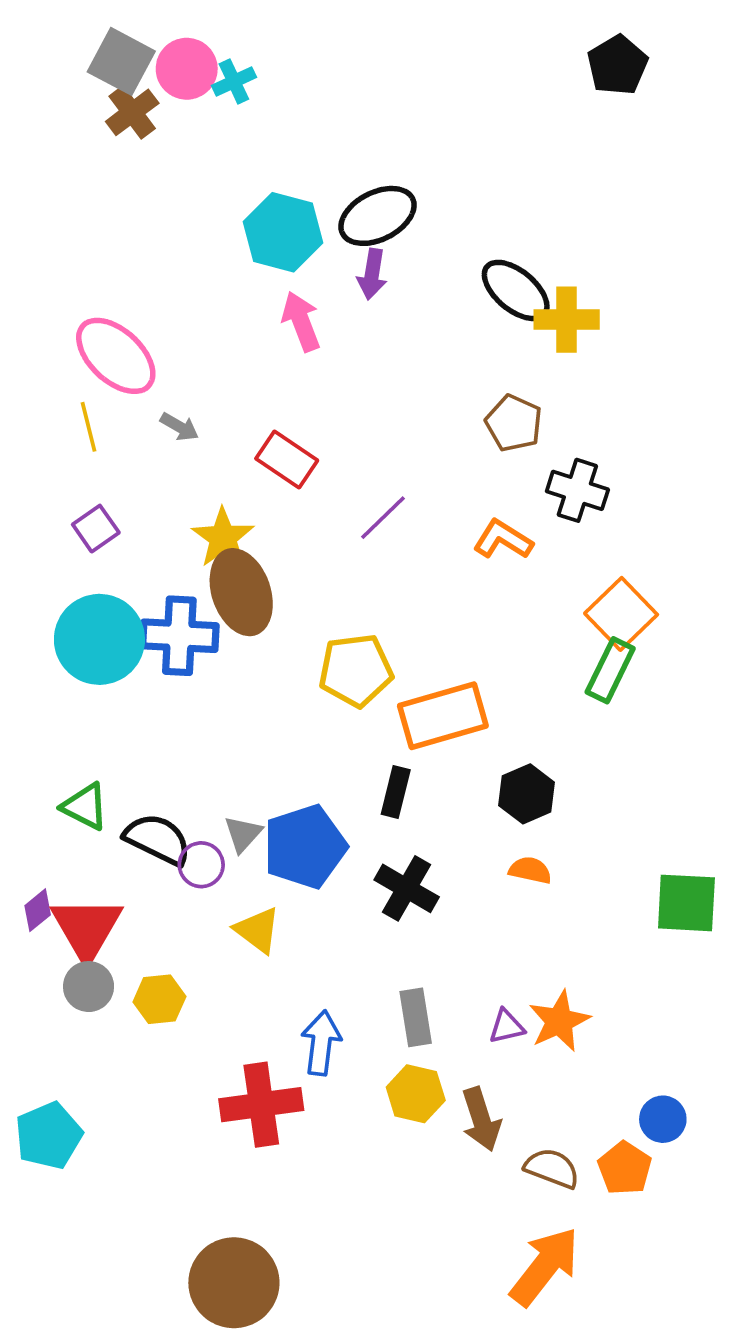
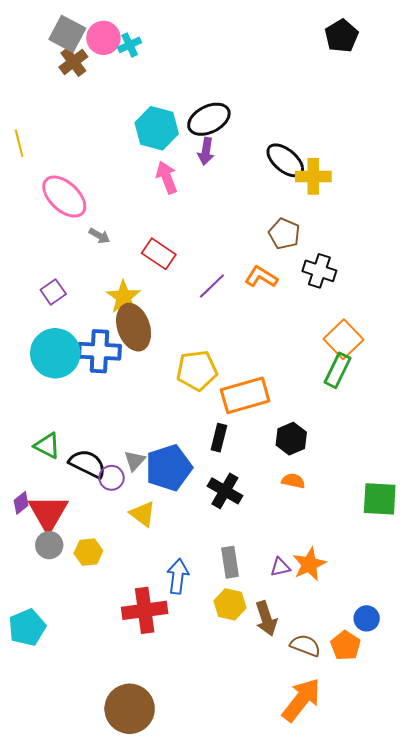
yellow line: (89, 427) -> (19, 143), moved
orange L-shape: (503, 539) -> (261, 277), moved

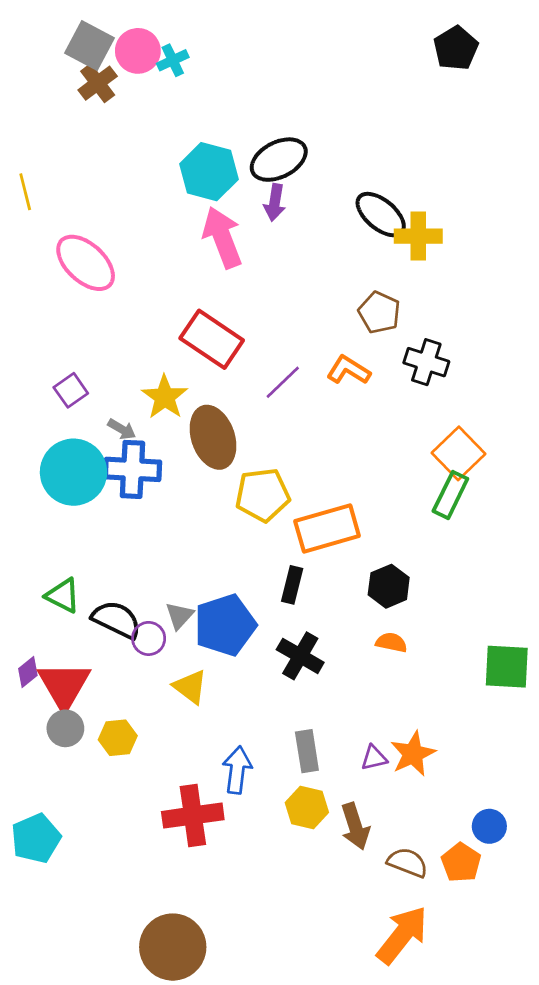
pink arrow: (167, 177) -> (222, 237), size x1.4
gray arrow: (99, 236) -> (122, 429), moved
red rectangle: (159, 254) -> (212, 339), size x1.4
brown ellipse: (134, 327) -> (213, 437), moved

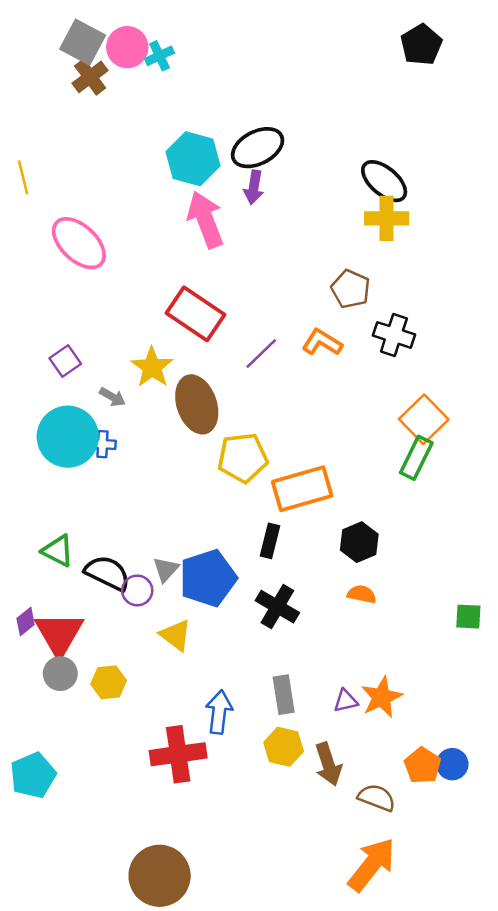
black ellipse: (381, 215) -> (384, 181), moved
blue cross: (133, 469) -> (102, 444), moved, size x0.5
green square: (507, 667) -> (468, 617), size x0.6
orange pentagon: (461, 862) -> (423, 765), moved

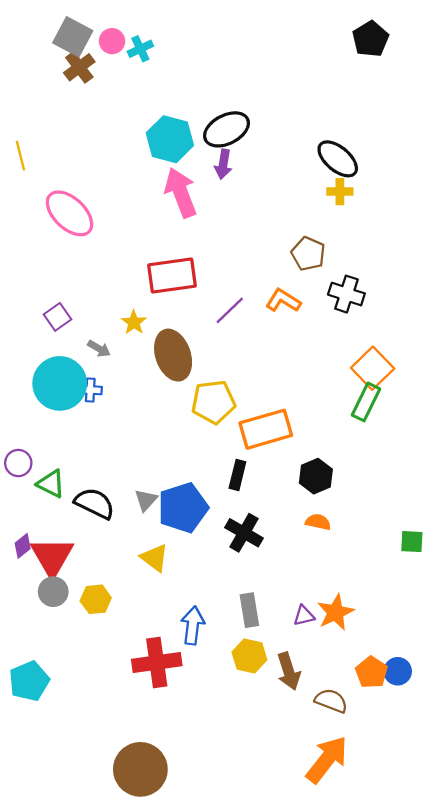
pink circle: (127, 47) -> (112, 41), size x0.7
yellow cross: (387, 218) -> (340, 192), size x0.7
red rectangle: (196, 314) -> (172, 276), turned -42
yellow star: (152, 367) -> (134, 322), size x0.7
purple circle: (137, 590) -> (18, 463), moved

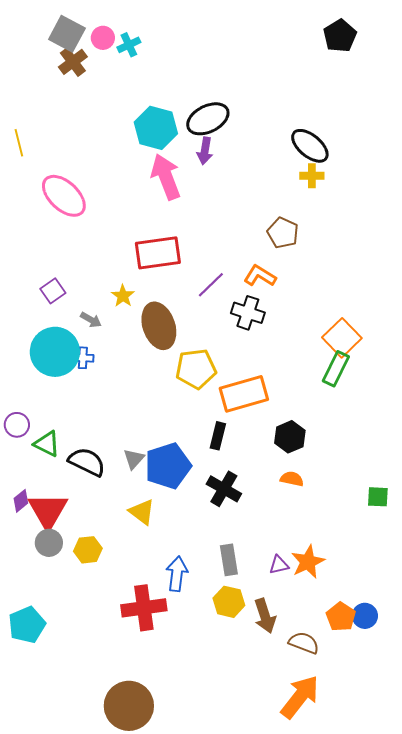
black cross: (346, 294) -> (248, 313), moved

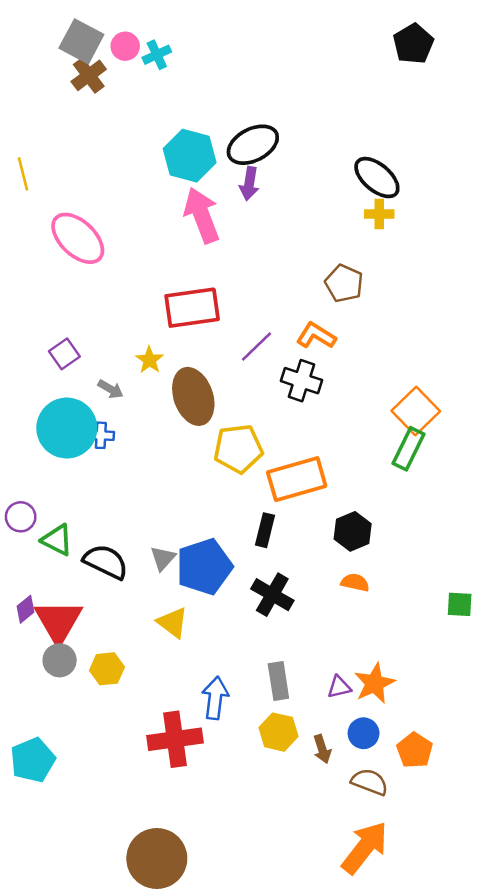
brown arrow: (265, 616) -> (322, 749), size x0.7
blue circle: (365, 616) -> (364, 733), moved

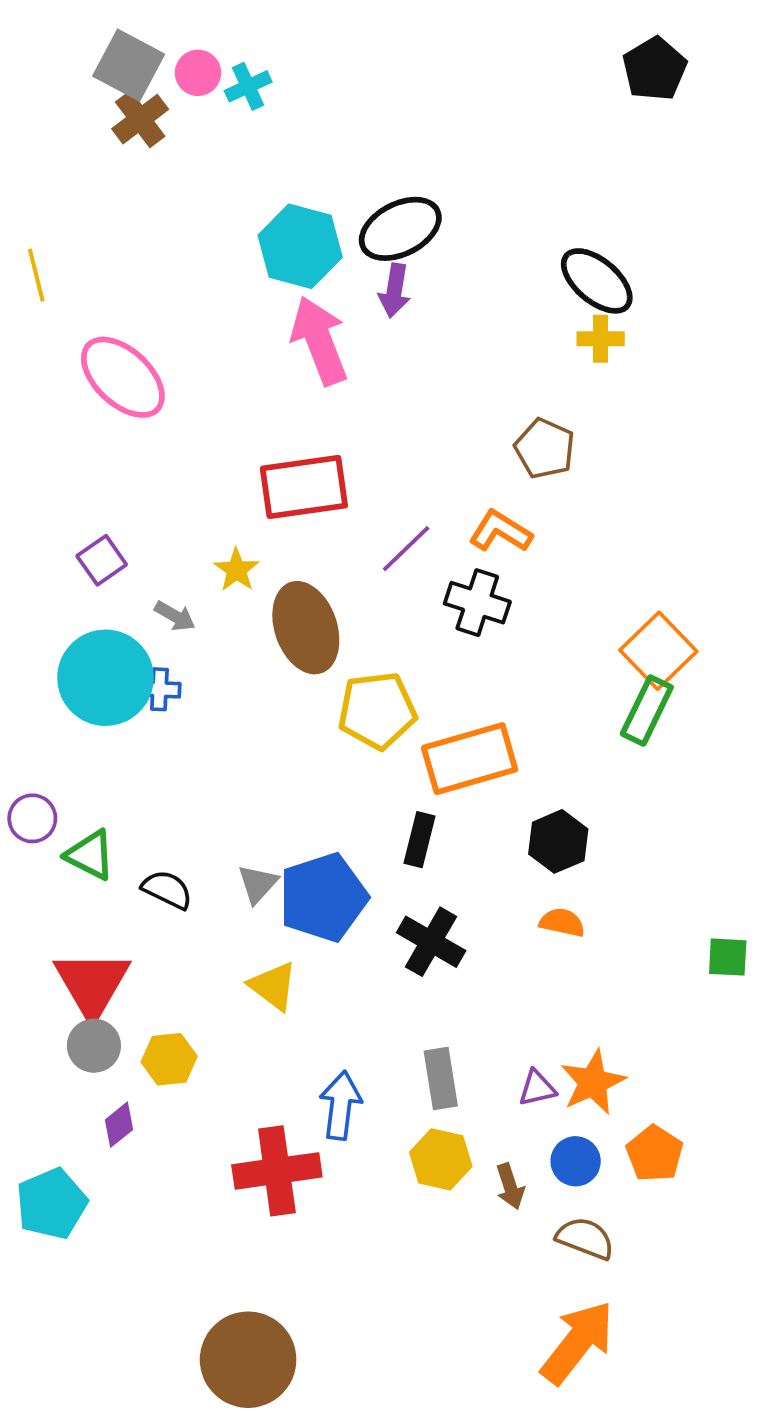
black semicircle: (106, 562) -> (167, 890), size x0.7
purple diamond: (25, 609) -> (119, 1125), moved
orange pentagon: (415, 750) -> (655, 1154), moved

